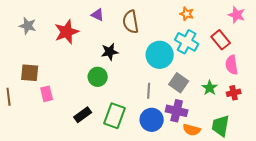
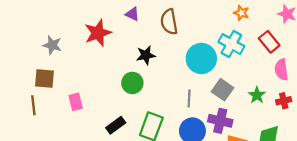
orange star: (187, 14) -> (241, 13), moved
gray star: (28, 26) -> (52, 45), moved
brown square: (30, 73) -> (44, 79), moved

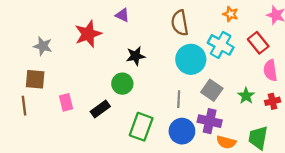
brown semicircle: (169, 22) -> (180, 23), moved
black rectangle: (116, 125) -> (100, 109), moved

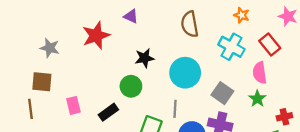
cyan circle: (191, 59) -> (185, 73), moved
pink semicircle: (270, 70) -> (260, 73), moved
gray line: (179, 99) -> (175, 109), moved
red cross: (273, 101) -> (284, 117), moved

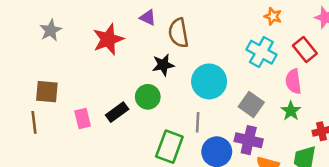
brown semicircle: (190, 24) -> (178, 33), moved
gray star: (50, 48) -> (51, 30), moved, turned 30
black rectangle: (108, 112) -> (117, 112), moved

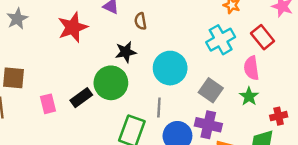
brown semicircle: (178, 33) -> (140, 21), size x0.6
cyan cross: (261, 52) -> (221, 40), turned 32
green circle: (148, 97) -> (111, 83), size x1.4

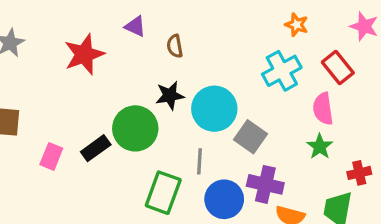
black star: (126, 52) -> (170, 96), moved
gray square: (211, 90) -> (251, 137), moved
pink rectangle: (48, 104) -> (51, 156), turned 36

